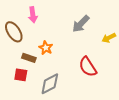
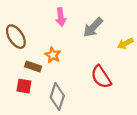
pink arrow: (33, 15) -> (61, 17), moved
gray diamond: (50, 84) -> (57, 96), turned -45

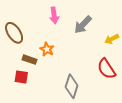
red semicircle: (101, 77) -> (106, 69), moved
gray diamond: (57, 96) -> (72, 86), moved

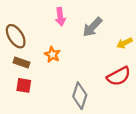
brown rectangle: (29, 60) -> (21, 63), moved
red semicircle: (106, 69) -> (119, 76), turned -85

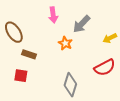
orange star: (52, 55) -> (65, 43), moved
brown rectangle: (21, 63) -> (29, 54), moved

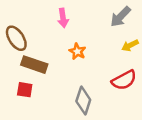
gray arrow: (81, 24) -> (120, 17), moved
brown rectangle: (29, 54) -> (34, 65), size x1.5

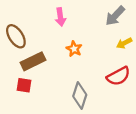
brown rectangle: (34, 65) -> (33, 61), turned -45

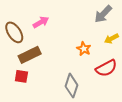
pink arrow: (60, 17) -> (41, 22), moved, turned -112
orange star: (74, 49) -> (84, 49), moved

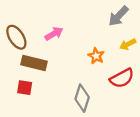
pink arrow: (41, 22) -> (54, 34), moved
brown rectangle: (30, 55) -> (34, 63), turned 40

